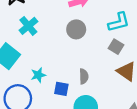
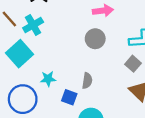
cyan cross: (28, 26) -> (33, 25), moved
gray semicircle: (84, 76) -> (87, 81), moved

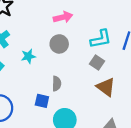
cyan star: (48, 79) -> (28, 56), moved

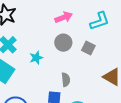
cyan L-shape: (101, 39) -> (100, 21), moved
gray square: (97, 63) -> (88, 48), moved

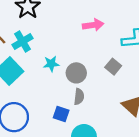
gray circle: (63, 43) -> (76, 73), moved

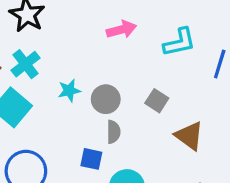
gray square: (113, 67) -> (157, 101), moved

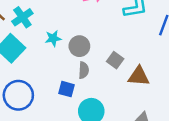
gray square: (157, 101) -> (115, 60), moved
brown triangle: (189, 136) -> (139, 76), turned -35

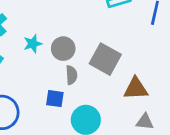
gray square: (115, 60) -> (105, 59), size x1.6
brown triangle: (139, 76) -> (136, 89), moved

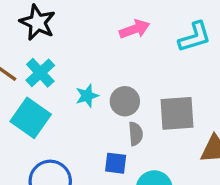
gray square: (105, 59) -> (177, 113), turned -32

